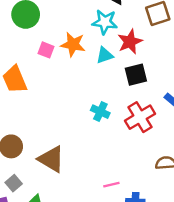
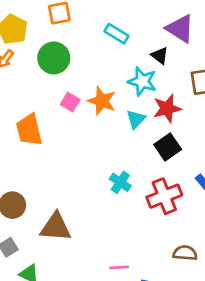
cyan triangle: (105, 55) -> (136, 119), turned -36
black square: (136, 75) -> (168, 147), turned -30
brown triangle: (51, 159) -> (56, 227), turned -36

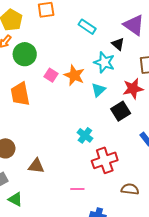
green circle: (54, 58) -> (25, 54), moved
red star: (167, 108) -> (133, 89), moved
red cross: (164, 196) -> (105, 160), moved
brown triangle: (56, 227) -> (36, 166), size x0.7
pink line: (119, 267) -> (77, 189), moved

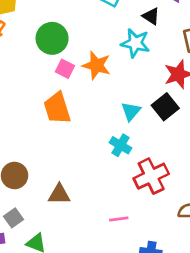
green circle: (25, 54) -> (52, 38), moved
cyan triangle: (98, 90) -> (131, 111), moved
orange trapezoid: (20, 94) -> (57, 108), moved

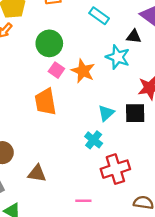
black triangle: (151, 16) -> (134, 37), turned -35
black square: (165, 107) -> (135, 113), turned 30

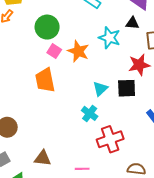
black triangle: (134, 37) -> (132, 23), moved
brown triangle: (37, 173) -> (43, 158), moved

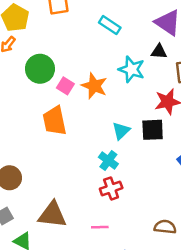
green circle: (47, 27) -> (40, 69), moved
red cross: (110, 139) -> (111, 188), moved, size x0.7
brown triangle: (43, 158) -> (52, 215), size x1.4

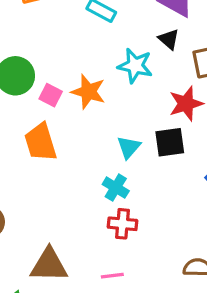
black triangle: (159, 52) -> (169, 39), turned 42
red cross: (111, 188) -> (122, 224), turned 30

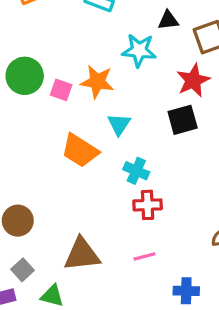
black triangle: (169, 39) -> (168, 20), turned -40
orange trapezoid: (41, 142) -> (80, 151), moved, turned -33
cyan triangle: (129, 147) -> (119, 124), moved

